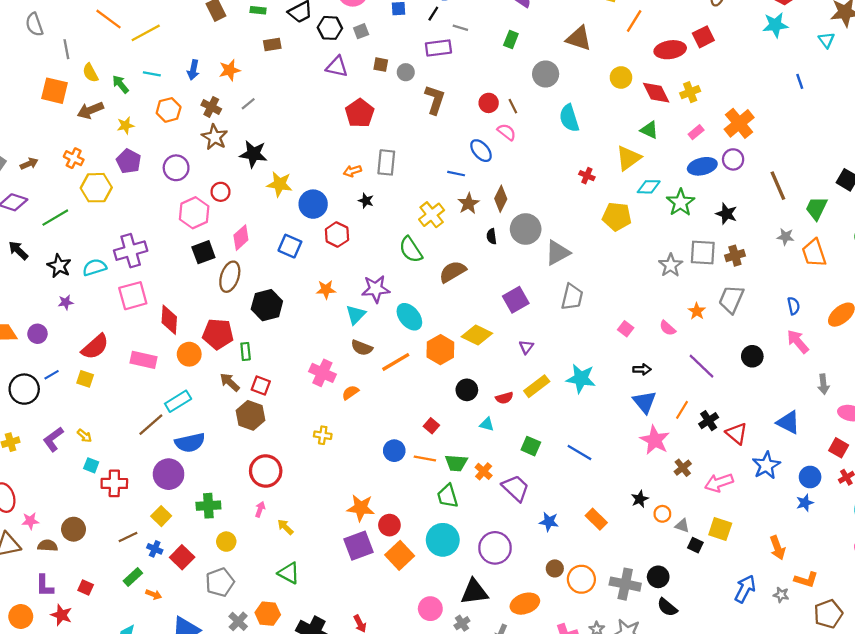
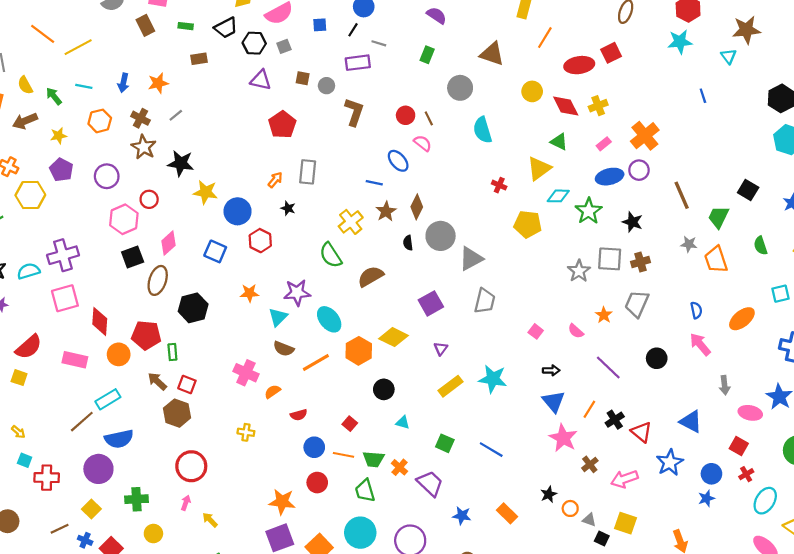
orange arrow: (352, 171) -> (275, 180), turned 147
red semicircle: (504, 398) -> (299, 415), moved
red circle: (389, 525) -> (317, 483), moved

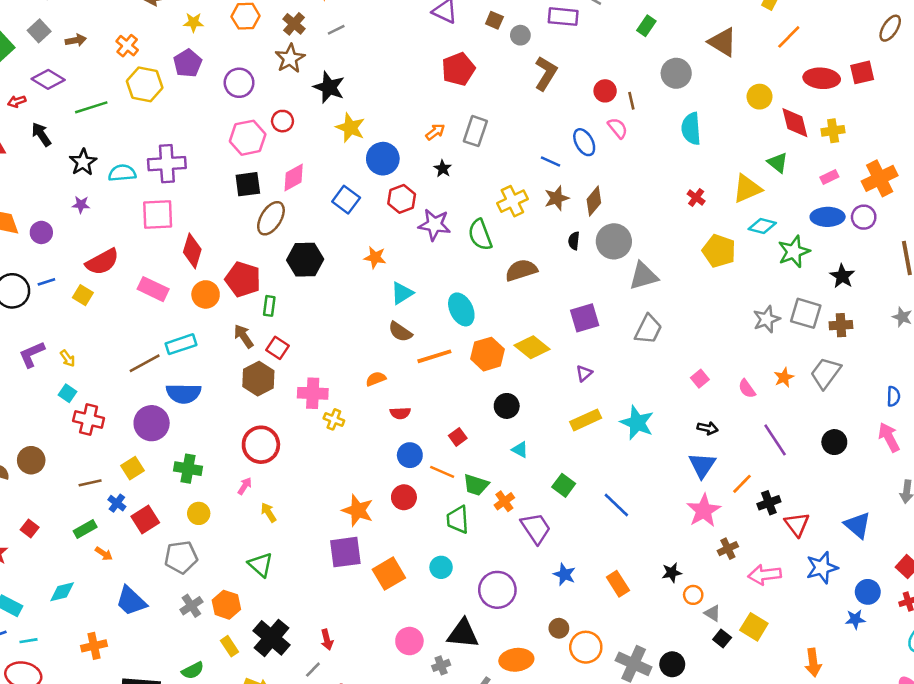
purple star: (297, 293) -> (434, 225), moved
pink cross: (246, 373) -> (313, 393), moved, turned -35
cyan circle: (360, 533) -> (441, 567), size x0.6

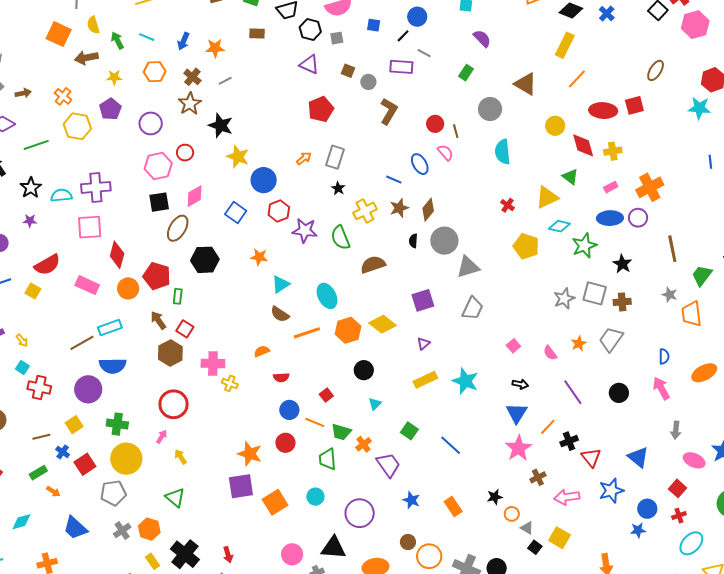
black star: (443, 169) -> (338, 188), moved
cyan triangle: (520, 450) -> (375, 404), turned 48
yellow circle: (199, 513) -> (126, 459), size x1.8

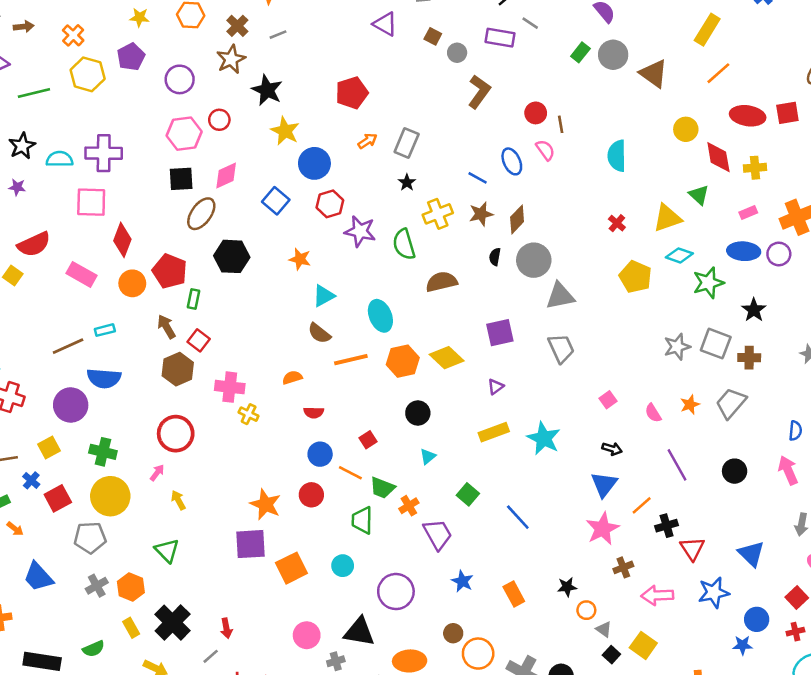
red pentagon: (321, 109) -> (352, 93), moved
gray circle: (490, 109) -> (613, 55), moved
gray trapezoid: (473, 308) -> (561, 348), turned -55
cyan rectangle: (110, 327) -> (105, 330), size x0.7

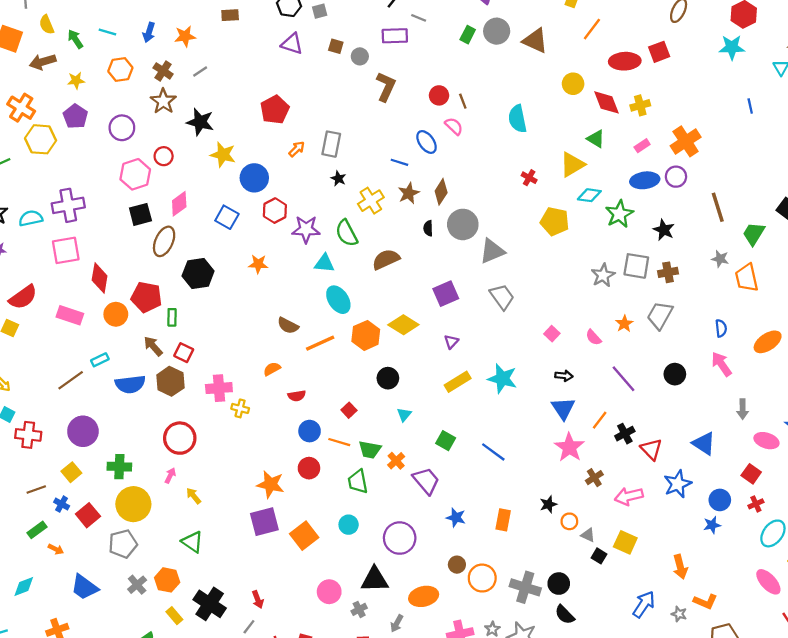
orange cross: (73, 35) -> (21, 108), size x1.4
cyan triangle: (324, 296) -> (324, 263), moved, turned 45
blue semicircle: (104, 378) -> (130, 384), moved
orange rectangle: (514, 594) -> (503, 520), turned 50

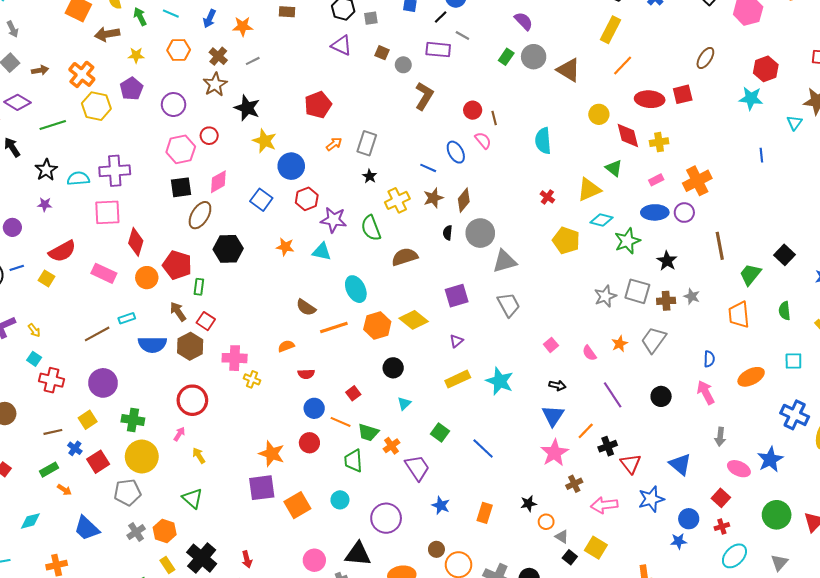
gray star: (720, 259) -> (692, 296), moved
cyan triangle: (324, 263) -> (322, 252), moved

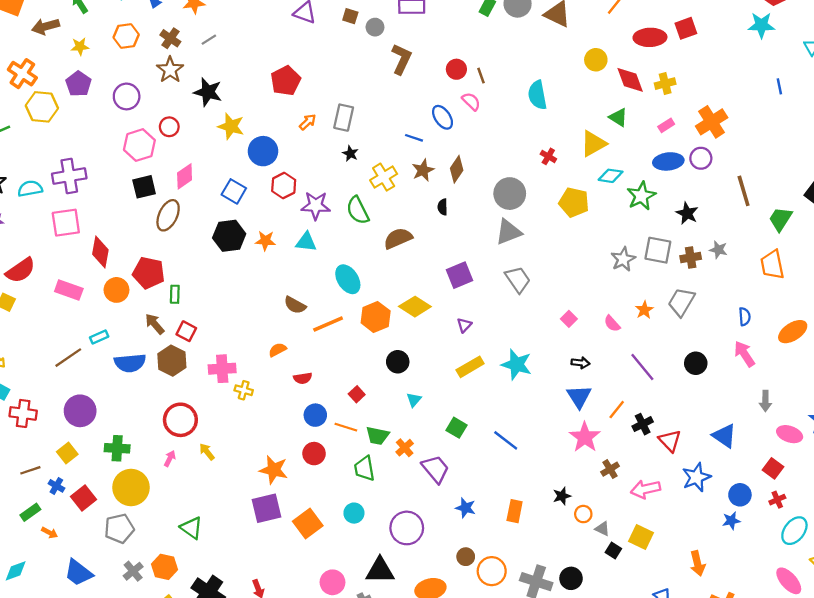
gray circle: (480, 233) -> (510, 194), moved
black hexagon: (228, 249) -> (229, 236), moved
yellow arrow: (199, 456) -> (207, 452), moved

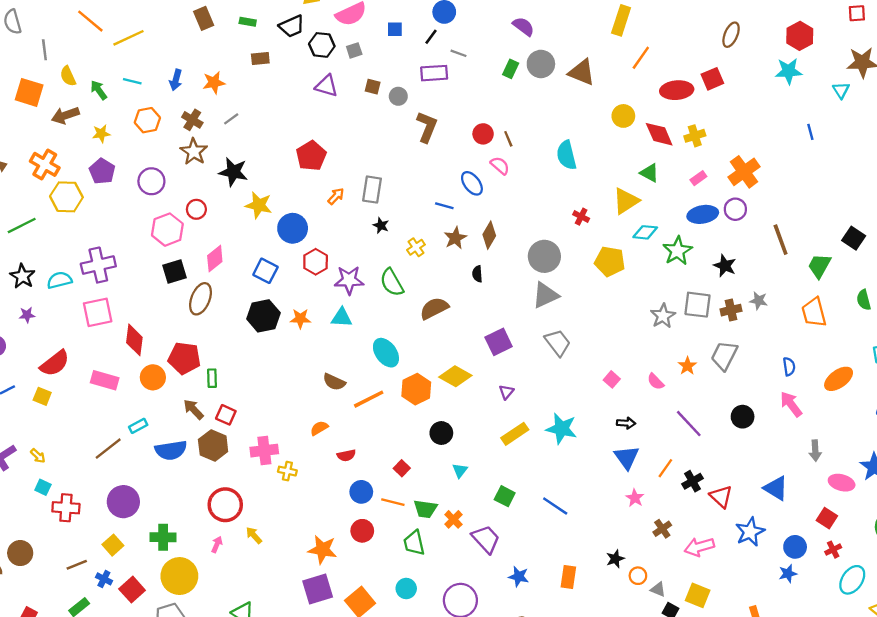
yellow cross: (384, 177) -> (416, 247), size x0.7
pink star: (585, 437) -> (635, 498), size x0.6

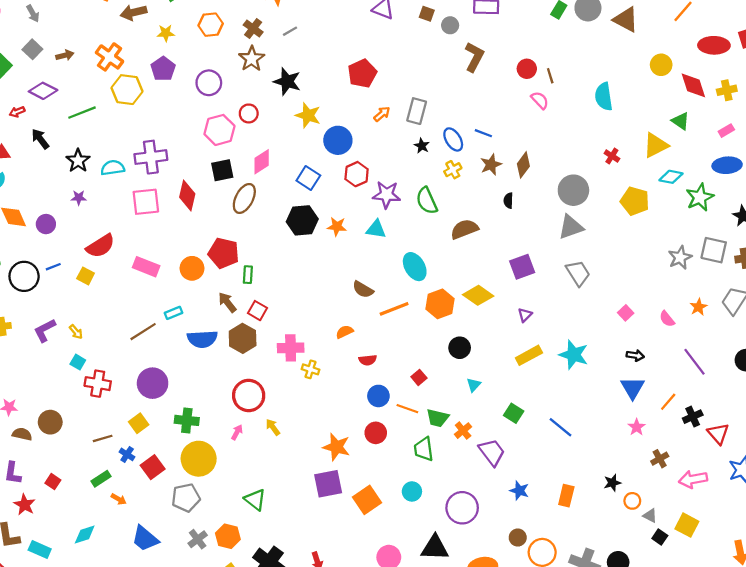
blue ellipse: (472, 183) -> (453, 139), moved
red diamond: (134, 340) -> (187, 196), moved

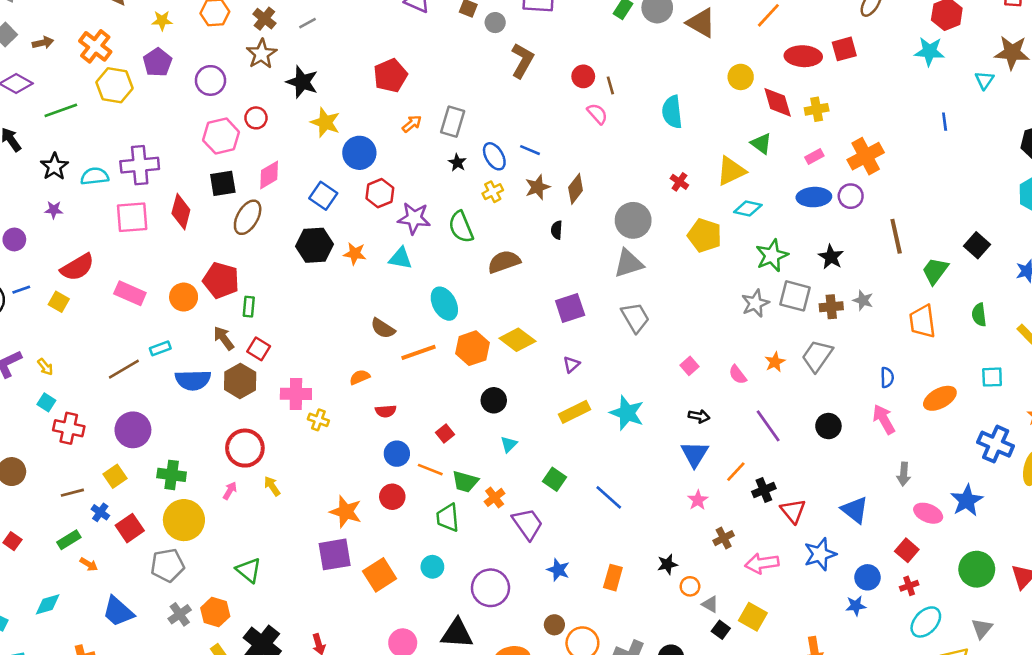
green star: (700, 197) -> (772, 256), moved

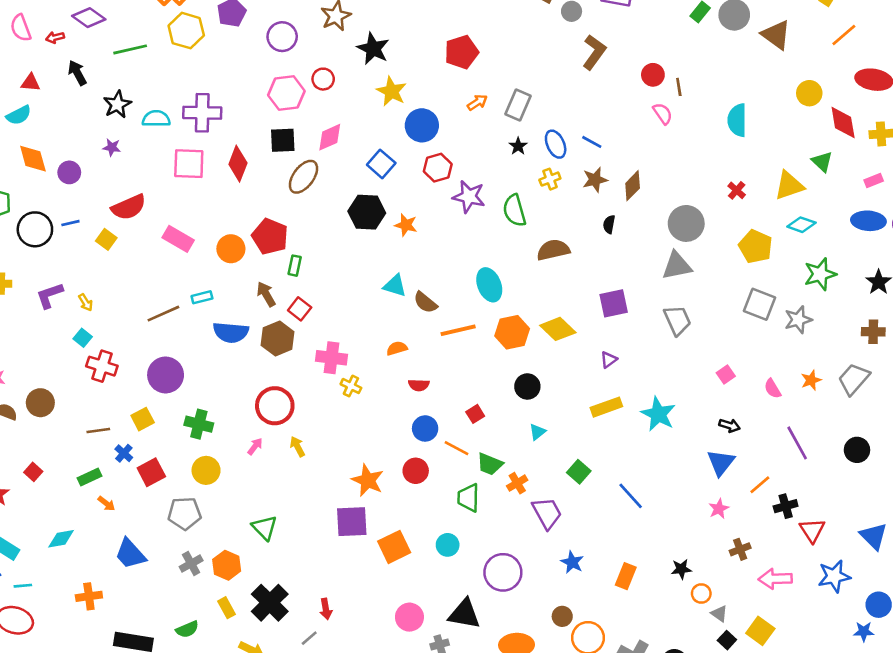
cyan triangle: (400, 258) -> (395, 286), moved
gray square: (795, 296) -> (760, 304), moved
yellow circle: (184, 520) -> (206, 470), size x0.7

